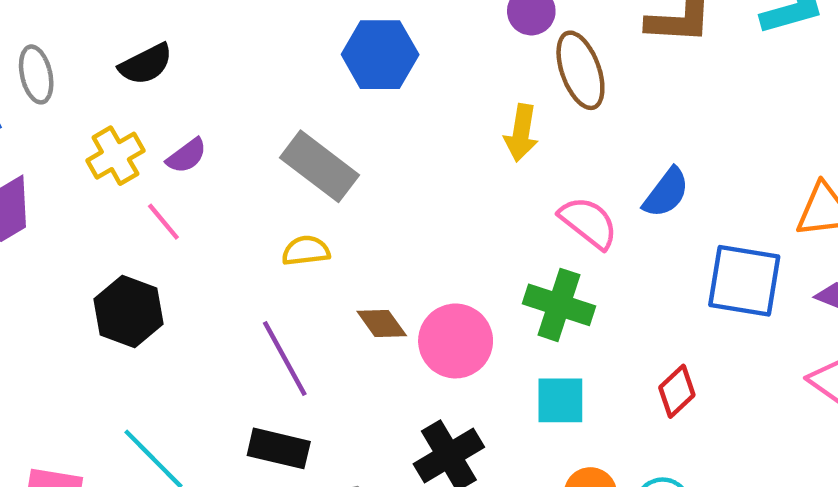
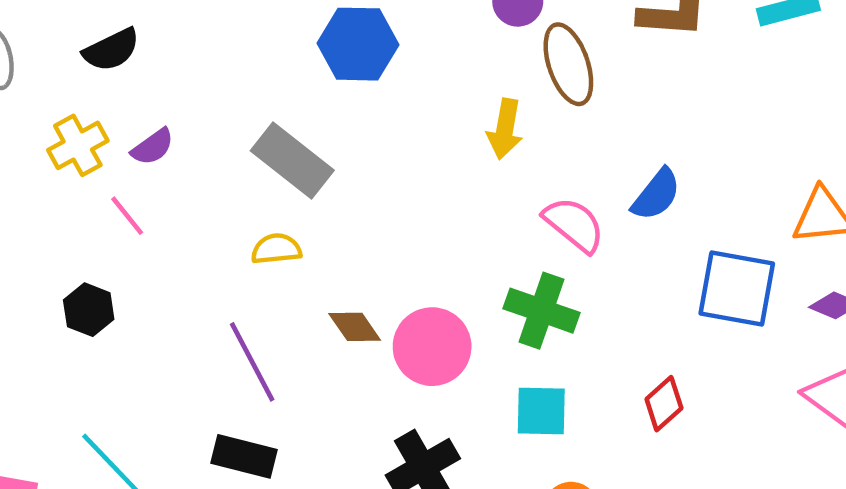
black hexagon: (128, 312) -> (89, 310), size x0.7

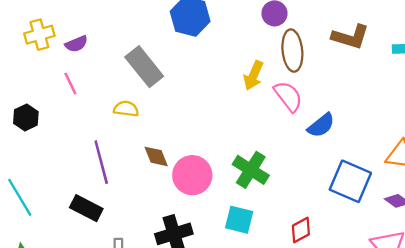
pink line: (127, 216) -> (70, 84), moved
pink semicircle: (574, 224) -> (288, 96), moved

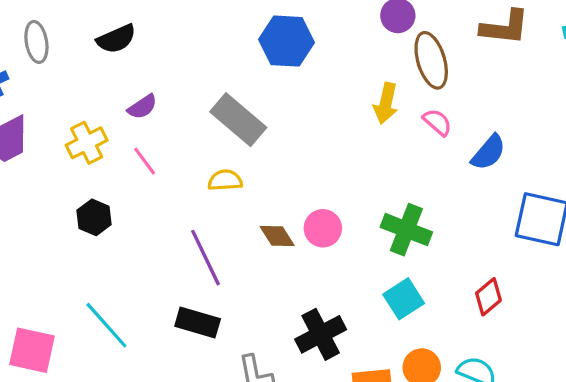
yellow cross: (39, 35) -> (87, 143), moved
pink semicircle: (288, 96) -> (437, 122), size x0.7
pink circle: (192, 175) -> (323, 228), moved, size x0.7
cyan square: (239, 220) -> (404, 299), turned -36

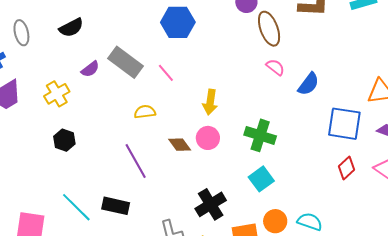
yellow arrow: (386, 103) -> (210, 102), moved
gray rectangle: (238, 120) -> (126, 62), moved
pink line: (145, 161) -> (166, 73), moved
red diamond: (488, 297) -> (347, 168), moved
black rectangle: (198, 323) -> (116, 206), moved

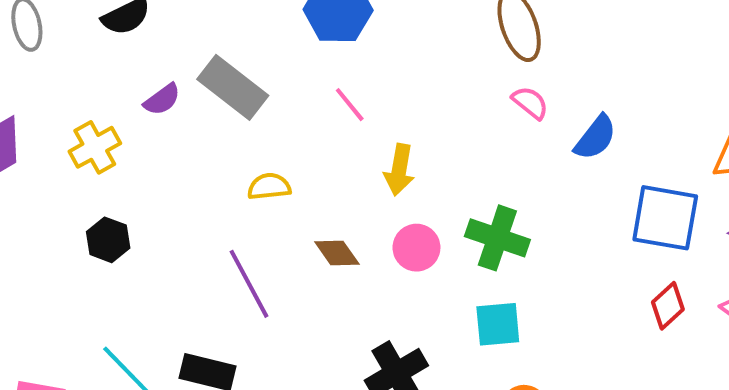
pink line: (166, 73) -> (350, 105), moved
pink circle: (208, 138) -> (416, 248), moved
cyan square: (261, 179) -> (498, 324), turned 30

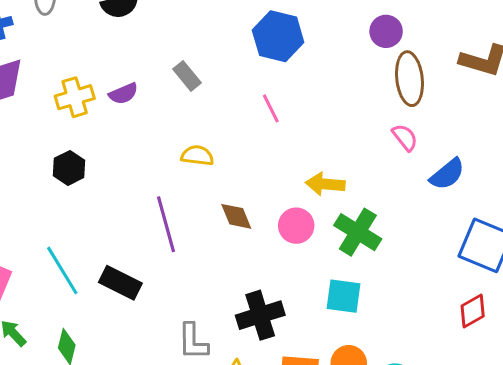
gray rectangle: (233, 87) -> (187, 76), size x0.6
purple semicircle: (162, 99) -> (123, 94), moved
yellow arrow: (399, 170) -> (325, 184), moved, turned 72

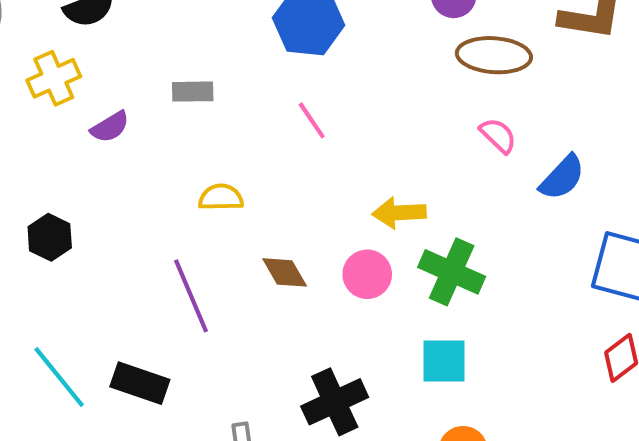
gray rectangle: (187, 76) -> (193, 92), turned -44
brown ellipse: (410, 79) -> (494, 55), turned -72
yellow cross: (75, 97) -> (54, 78), moved

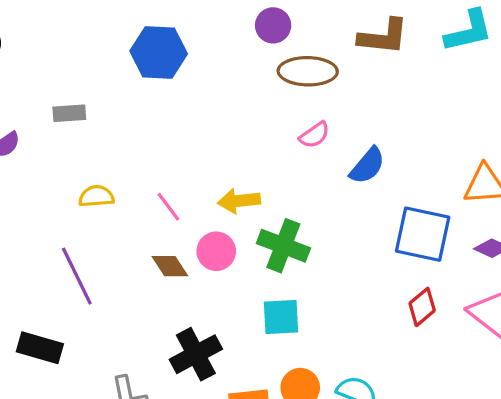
pink line: (312, 120) -> (169, 207), moved
pink semicircle: (498, 135) -> (315, 135), turned 104
brown diamond: (285, 272) -> (170, 266), moved

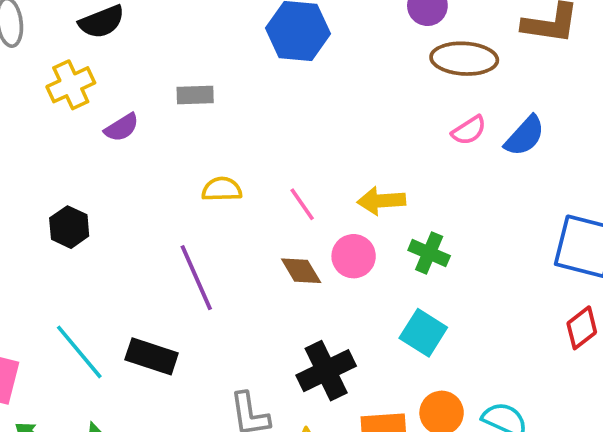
blue semicircle: (367, 166) -> (525, 136), moved
green cross: (283, 246) -> (429, 253), size x0.7
cyan square: (281, 317) -> (423, 333), turned 33

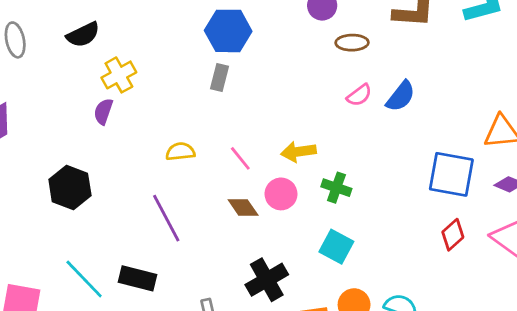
brown ellipse: (464, 59) -> (352, 43), size x0.7
yellow cross: (71, 85) -> (119, 75), moved
gray rectangle: (195, 95) -> (220, 77), moved, turned -70
purple semicircle: (122, 128) -> (103, 111), turned 145
black hexagon: (69, 227) -> (70, 188), size x1.4

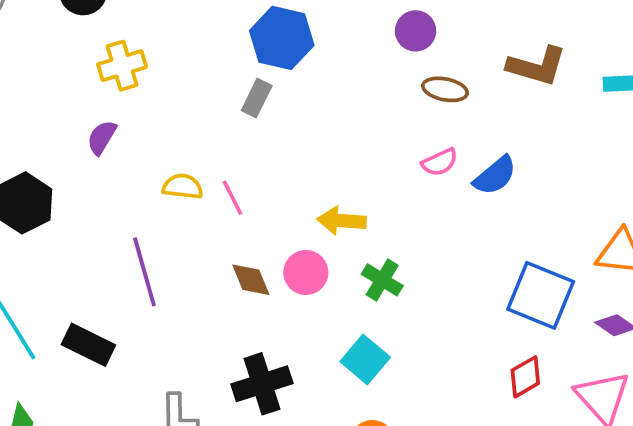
purple semicircle: (103, 111) -> (102, 137), moved
pink line: (240, 158) -> (232, 198), moved

